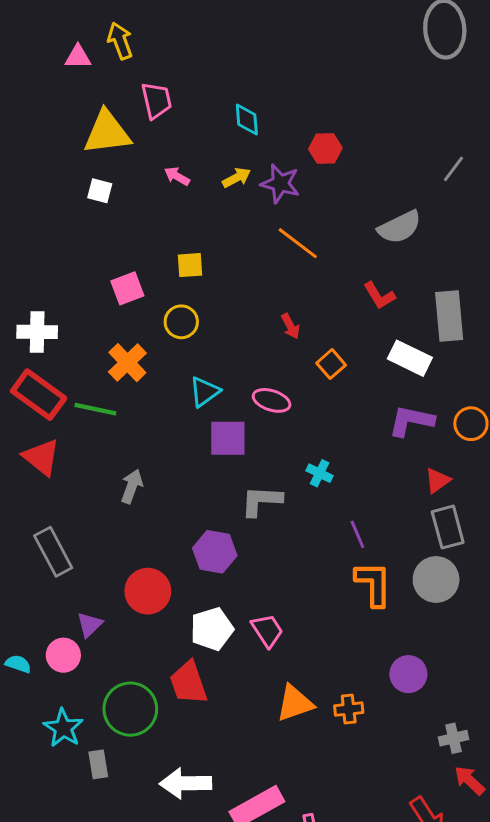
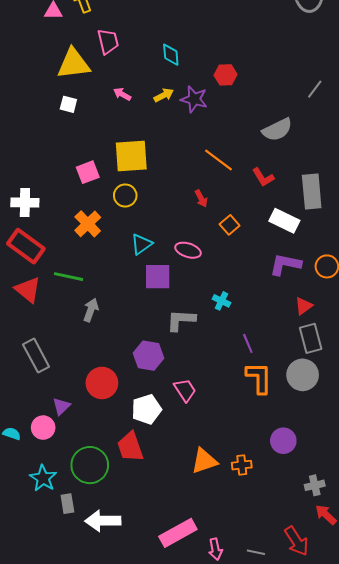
orange line: (298, 243) -> (218, 160), moved
yellow square: (190, 265) -> (131, 156), size x1.8
green line: (95, 409) -> (68, 277), moved
pink trapezoid: (267, 630) -> (185, 390), moved
white arrow: (186, 783) -> (103, 521), moved

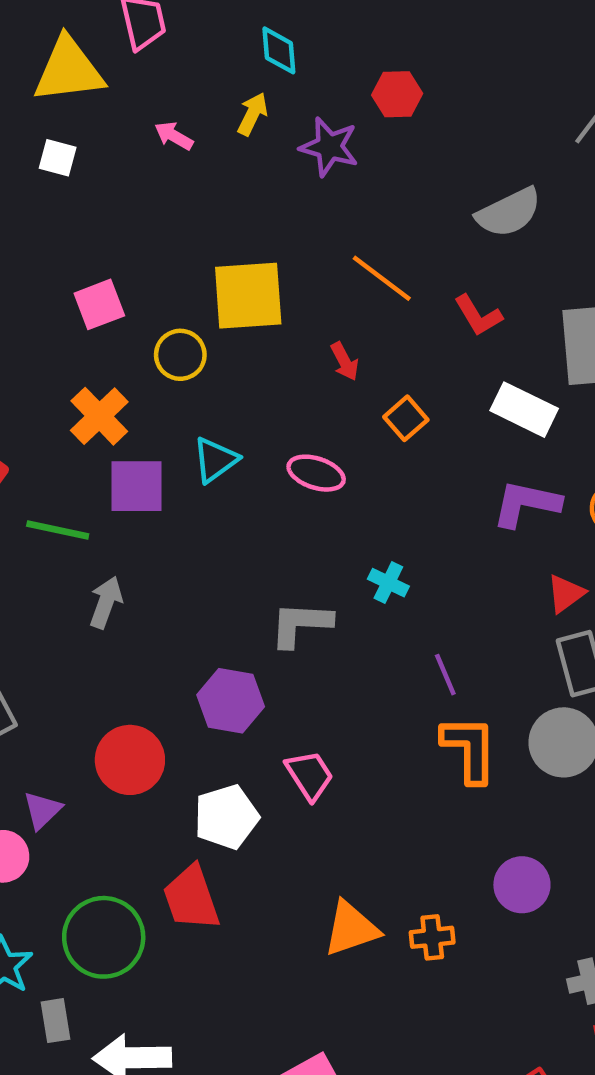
yellow arrow: (164, 95) -> (253, 114), moved, turned -36
yellow square: (131, 156) -> (248, 296), moved
purple square: (158, 277) -> (137, 486), moved

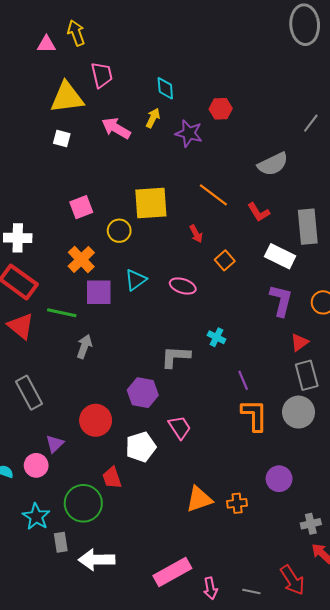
pink arrow: (174, 136) -> (116, 128), size x1.6
purple L-shape: (526, 504) -> (281, 300), turned 92
red trapezoid: (191, 898) -> (112, 478), moved, size x0.7

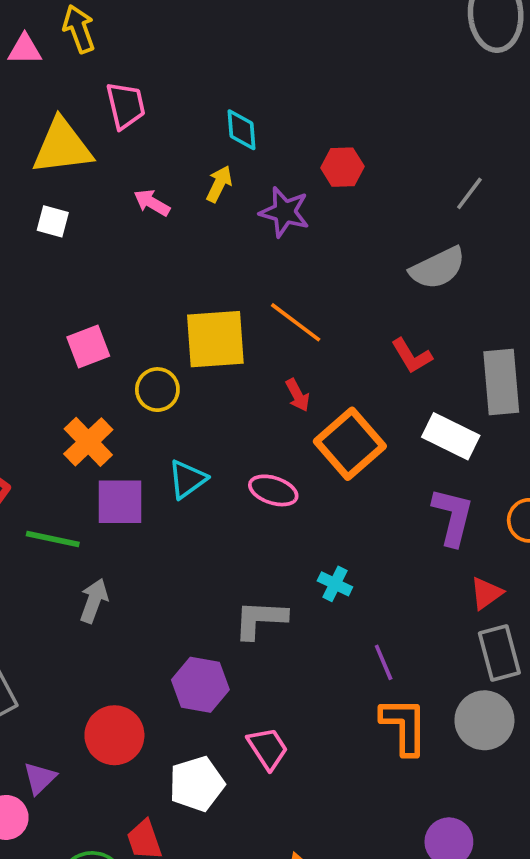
gray line: (311, 123) -> (469, 193), moved
pink arrow: (116, 128) -> (152, 203), size x0.7
orange line: (213, 195) -> (296, 322), moved
orange square: (225, 260) -> (350, 444), size x1.8

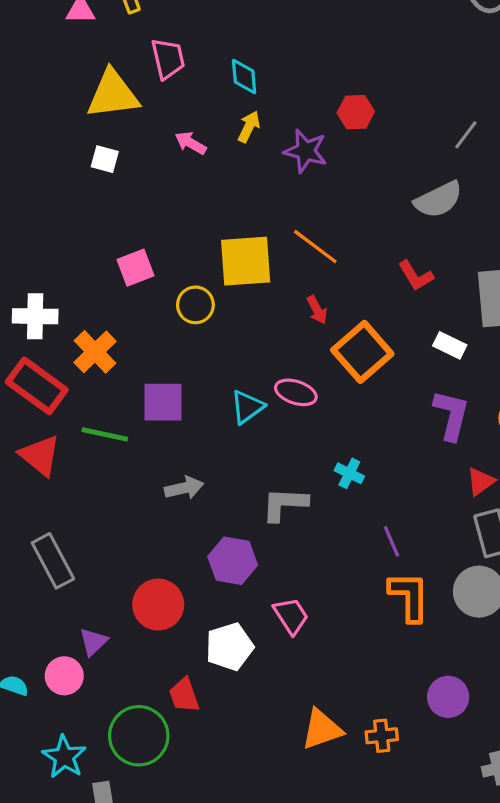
cyan diamond: (242, 130) -> (244, 77), moved
white rectangle: (451, 436) -> (450, 345), size x0.7
orange cross: (88, 442) -> (95, 352), moved
cyan triangle: (187, 479) -> (247, 407), moved
gray arrow: (94, 601) -> (184, 488), moved, turned 57

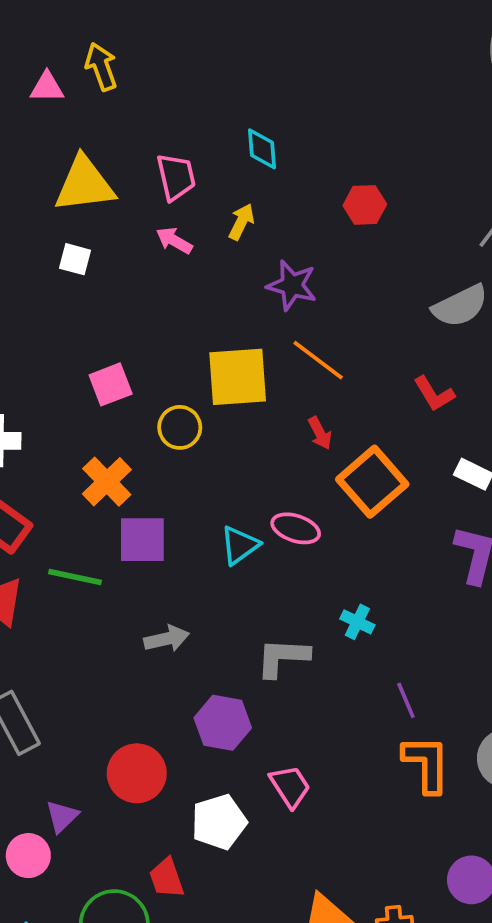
pink trapezoid: (168, 59) -> (176, 177), moved
cyan diamond: (244, 77) -> (262, 149), moved
purple star: (306, 151) -> (292, 285), moved
orange cross: (95, 352) -> (107, 482), moved

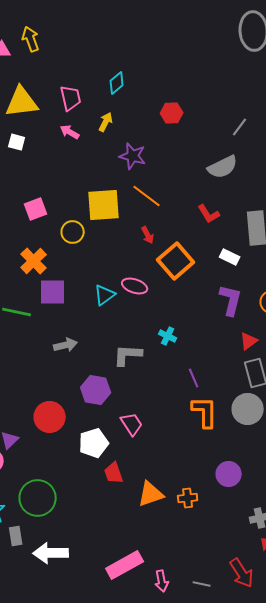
cyan diamond: (262, 149) -> (117, 83), turned 55
red trapezoid: (167, 878) -> (114, 473), moved

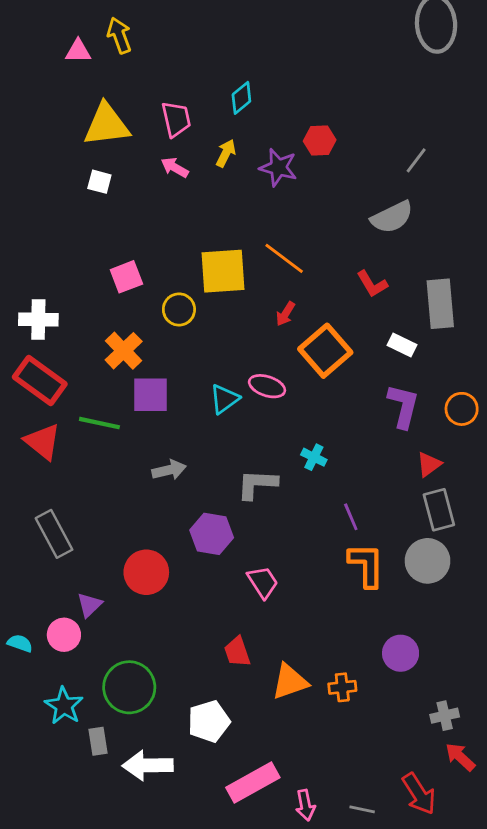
purple star: (133, 156) -> (278, 167), moved
red arrow: (148, 235) -> (285, 314), turned 60
white pentagon: (94, 443) -> (209, 721), moved

